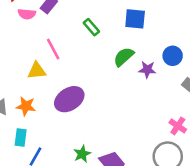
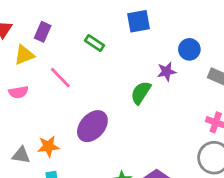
pink semicircle: (27, 14) -> (18, 92), moved
green semicircle: (124, 57) -> (141, 93), moved
yellow triangle: (37, 71) -> (24, 55), moved

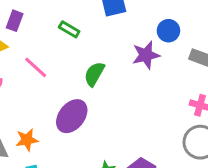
purple star: (167, 72) -> (146, 55), size x1.4
green semicircle: (141, 93) -> (94, 74), moved

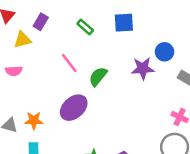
green rectangle: (69, 29) -> (85, 27), moved
pink line: (36, 67) -> (69, 63), moved

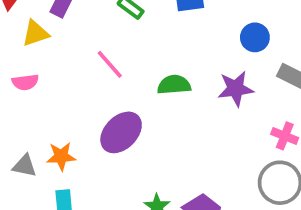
purple star: (143, 68) -> (236, 89), moved
green semicircle: (98, 77) -> (174, 85), moved, turned 50

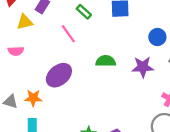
pink line: (110, 64) -> (68, 34), moved
purple ellipse: (121, 132) -> (59, 75), moved

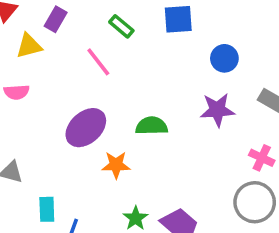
blue circle: (157, 37) -> (224, 58), moved
green semicircle: (106, 61) -> (152, 126), moved
orange star: (33, 98) -> (116, 165), moved

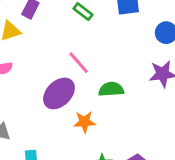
pink line: (98, 62) -> (79, 63), moved

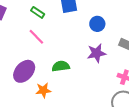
pink line: (79, 63) -> (36, 37), moved

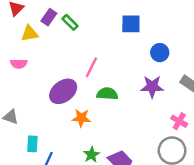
green rectangle: (38, 12) -> (70, 22), moved
pink line: (36, 37) -> (91, 67), moved, turned 60

